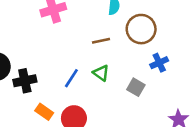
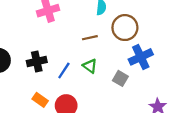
blue cross: (159, 63) -> (141, 57), size x1.5
black cross: (25, 81) -> (37, 61), moved

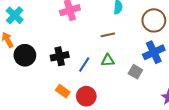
brown circle: (125, 28) -> (154, 20), moved
green triangle: (90, 66) -> (108, 60), turned -40

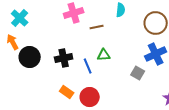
brown line: (108, 35) -> (97, 27), moved
green triangle: (108, 60) -> (104, 55), moved
blue line: (84, 64) -> (88, 66), turned -56

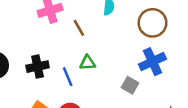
brown line: (97, 27) -> (79, 28), turned 72

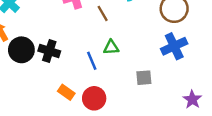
black cross: (38, 67) -> (49, 51), moved, turned 30
gray square: (130, 85) -> (144, 78), moved, turned -35

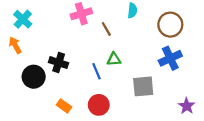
black circle: (21, 50) -> (34, 77), moved
gray square: (144, 78) -> (143, 86), size x1.5
orange rectangle: (66, 92) -> (64, 106), moved

